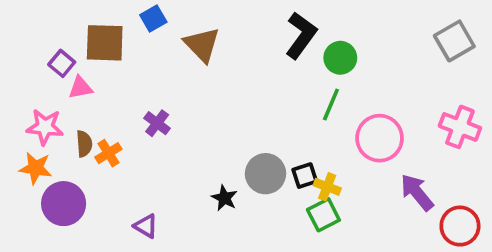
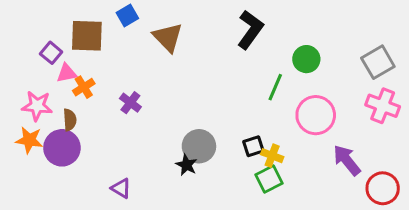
gray square: (454, 41) -> (378, 62), moved
green circle: (340, 58) -> (306, 59), moved
orange cross: (108, 153) -> (84, 87), moved
gray circle: (266, 174) -> (199, 146), moved
purple circle: (64, 204) -> (62, 148), moved

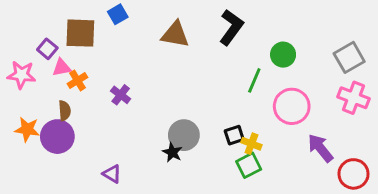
brown triangle: (168, 37) -> (175, 34), moved, turned -36
pink star: (37, 106) -> (21, 75), moved

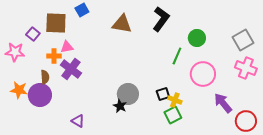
pink triangle: (62, 68) -> (67, 47), moved
orange cross: (77, 80) -> (54, 56), turned 32
purple cross: (121, 95) -> (71, 69), moved, size x1.5

